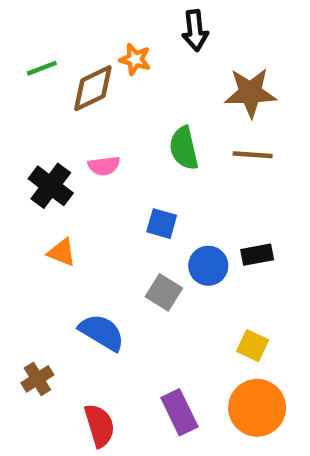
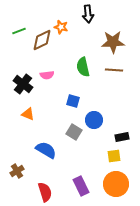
black rectangle: (257, 255) -> (122, 137), moved
yellow square: (253, 346) -> (114, 156), turned -32

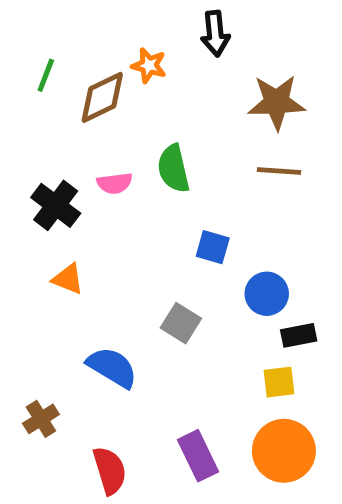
green line: (19, 31) -> (46, 75), turned -48
green semicircle: (83, 67) -> (173, 169), moved
blue square: (73, 101) -> (213, 247), moved
blue circle: (94, 120) -> (267, 294), moved

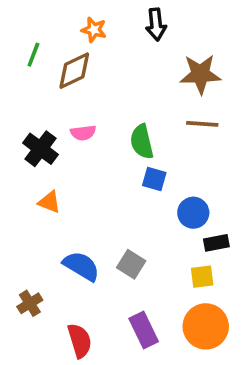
orange star: (149, 65) -> (94, 30), moved
green semicircle: (173, 169) -> (142, 142), moved
gray square: (181, 323) -> (131, 264), moved

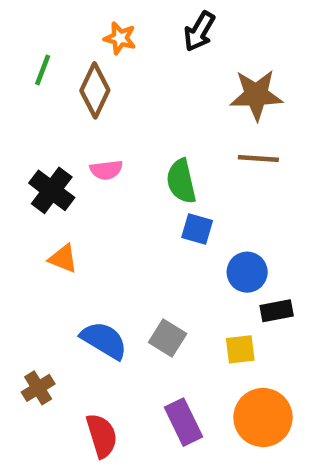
black arrow: (156, 24) -> (199, 31), turned 36
brown diamond: (74, 71) -> (95, 90), turned -39
yellow square: (202, 277) -> (240, 349), moved

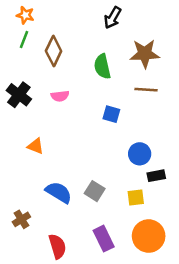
orange star: (120, 38) -> (25, 15), moved
green semicircle: (181, 181) -> (102, 67), moved
black cross: (52, 190) -> (19, 95), moved
blue square: (197, 229) -> (111, 114), moved

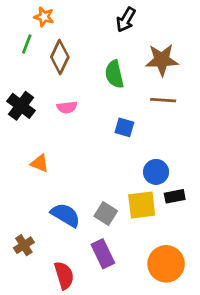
orange star: (25, 15) -> (44, 17), moved
yellow square: (136, 197) -> (142, 205), moved, size x1.5
purple rectangle: (104, 239) -> (103, 254), moved

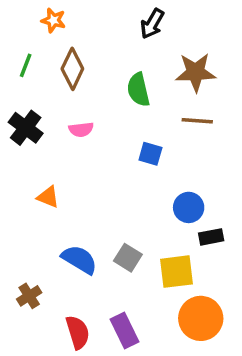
green line: (27, 44) -> (26, 65), moved
yellow square: (142, 205) -> (176, 272), moved
purple rectangle: (103, 254) -> (124, 331), moved

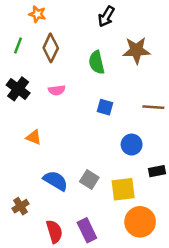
brown line: (197, 121) -> (153, 107), moved
black rectangle: (211, 237) -> (157, 171), moved

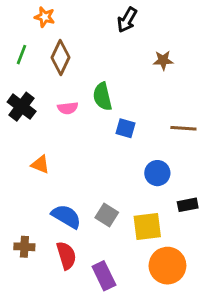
brown star: (136, 50) -> (163, 60), size x0.6
green semicircle: (97, 62) -> (102, 96), moved
brown cross: (20, 206) -> (24, 247), turned 35
red semicircle: (54, 231) -> (66, 255), moved

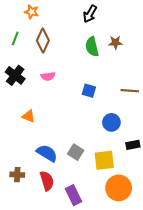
green semicircle: (102, 96) -> (92, 47), moved

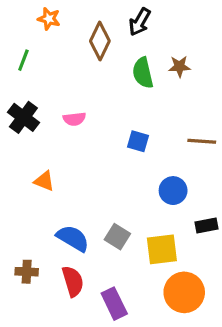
brown diamond: (43, 40) -> (100, 41), moved

